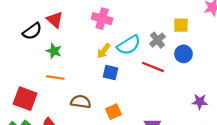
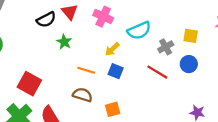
pink cross: (102, 19) -> (103, 17), moved
cyan semicircle: (129, 45) -> (139, 31), moved
orange line: (55, 77) -> (86, 70), moved

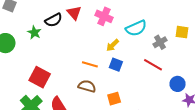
green star: (64, 42) -> (34, 32), moved
blue circle: (189, 64) -> (178, 84), moved

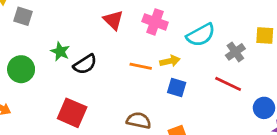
black semicircle: (54, 20) -> (85, 64), moved
yellow arrow: (113, 45) -> (170, 61), turned -144
orange line: (90, 64) -> (141, 66), moved

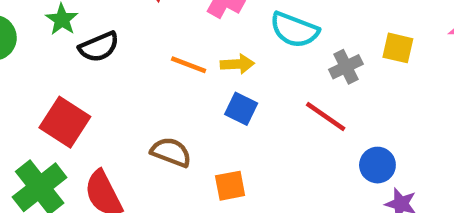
cyan semicircle: (201, 35) -> (294, 30), turned 40

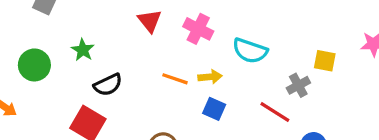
black semicircle: (99, 47) -> (108, 85), moved
gray cross: (346, 67) -> (298, 85), moved

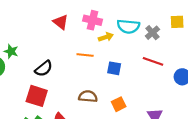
green star: (83, 50) -> (11, 51), moved
yellow arrow: (210, 77) -> (106, 37), moved
gray cross: (298, 85) -> (152, 33), moved

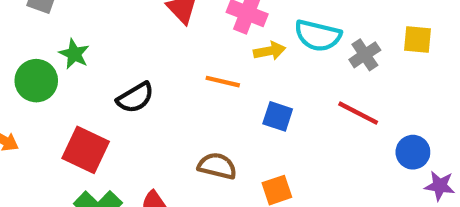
red square: (37, 96) -> (86, 150), moved

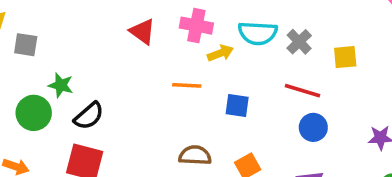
yellow square: (417, 40) -> (345, 57), moved
black semicircle: (135, 98) -> (89, 116), moved
blue circle: (413, 152) -> (313, 127), moved

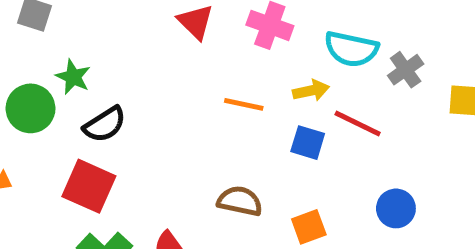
yellow arrow: (220, 53) -> (311, 91), moved
red line: (303, 91) -> (358, 124), moved
blue circle: (313, 127) -> (396, 208), moved

